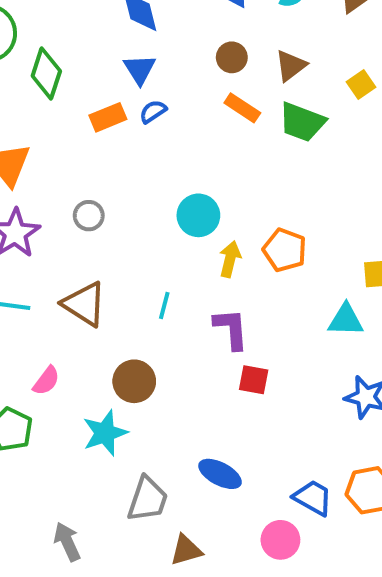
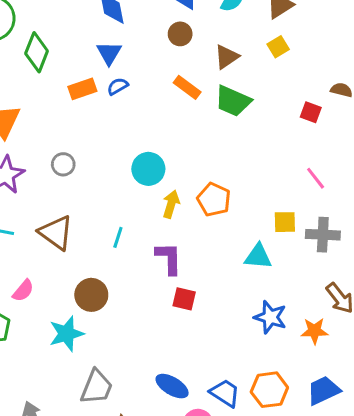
brown circle: (232, 57) -> (180, 34), moved
yellow square: (361, 84) -> (278, 47), moved
blue ellipse: (220, 474) -> (172, 386), moved

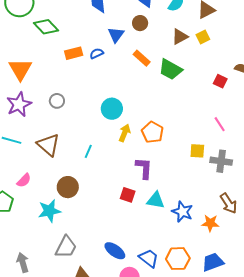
green diamond: (37, 52) -> (46, 27), turned -70
blue triangle: (109, 53) -> (116, 35), moved
brown triangle: (226, 57) -> (180, 37), moved
cyan triangle: (258, 256) -> (156, 200), moved
purple L-shape: (169, 258) -> (144, 168), moved

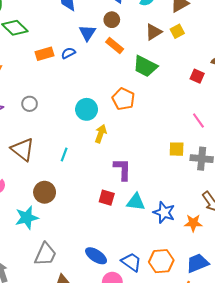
orange rectangle: (142, 58) -> (115, 45), moved
orange pentagon: (153, 132) -> (123, 99), moved

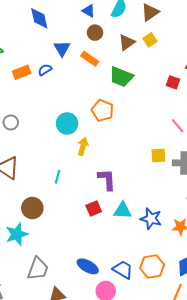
brown circle: (112, 20) -> (95, 33), moved
cyan line: (64, 154) -> (58, 177), moved
red square: (107, 198) -> (94, 209), turned -35

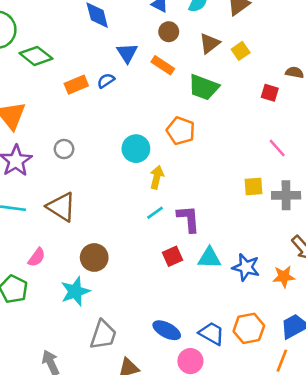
yellow square: (150, 40) -> (241, 51), moved
cyan line: (58, 177) -> (155, 213), moved, turned 40

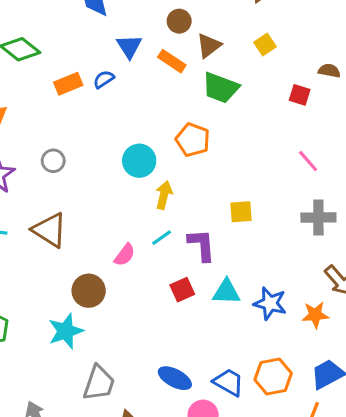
brown triangle: (210, 43) -> (209, 45), moved
yellow square: (253, 187) -> (241, 212), moved
pink semicircle: (37, 257) -> (125, 255), moved

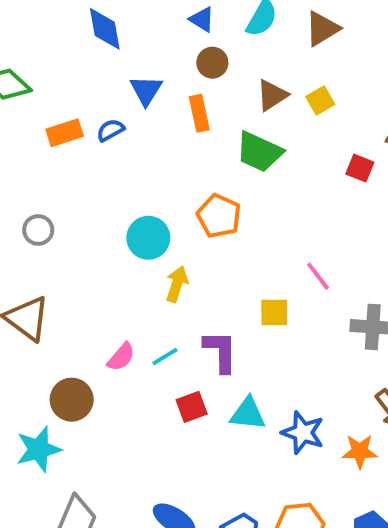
brown triangle: (209, 45) -> (272, 95), moved
orange rectangle: (172, 61) -> (199, 113), turned 40
pink line: (308, 161) -> (318, 276), moved
cyan line: (162, 238) -> (165, 357), moved

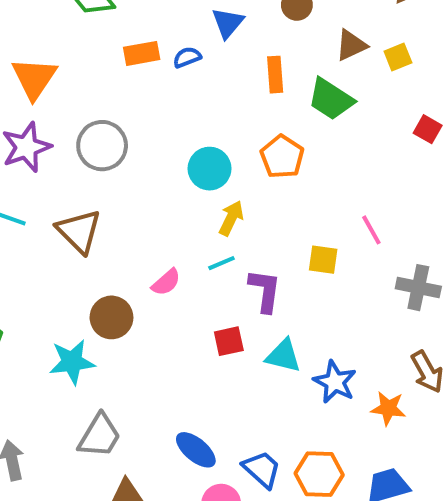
orange rectangle: (199, 113) -> (275, 75), moved
gray circle: (38, 230) -> (102, 146), size x1.6
cyan line: (165, 357) -> (221, 263), moved

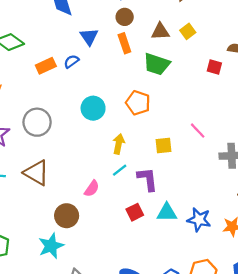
brown triangle: (351, 45) -> (160, 31), turned 36
orange rectangle: (275, 75) -> (124, 43), moved
cyan circle: (210, 169) -> (93, 108), moved
yellow square: (323, 260) -> (164, 145), moved

